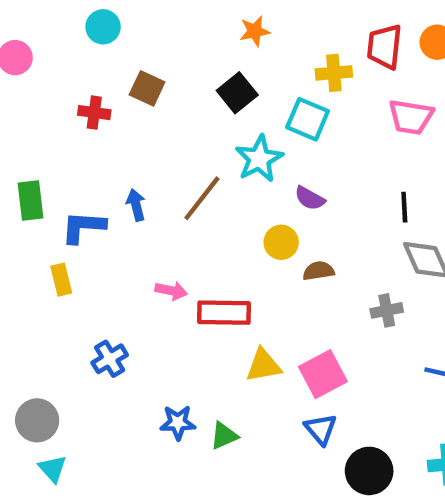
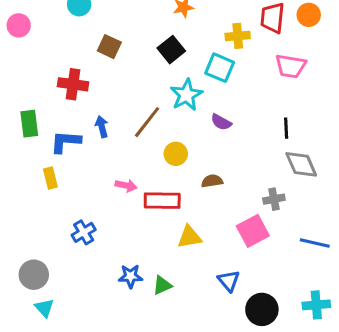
red cross: (94, 113) -> (73, 84), moved, size x1.4
yellow circle: (281, 242) -> (176, 154), moved
brown semicircle: (319, 271) -> (212, 181), moved
pink square: (323, 374) -> (253, 231), moved

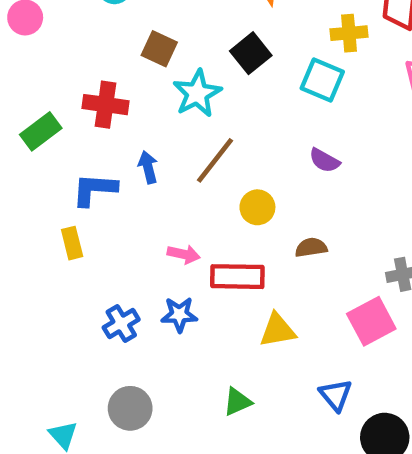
cyan star: (186, 95) -> (197, 93), moved
green rectangle: (29, 124) -> (41, 131), moved, turned 60
gray circle: (34, 275) -> (130, 408), moved
blue star: (130, 276) -> (179, 315), moved

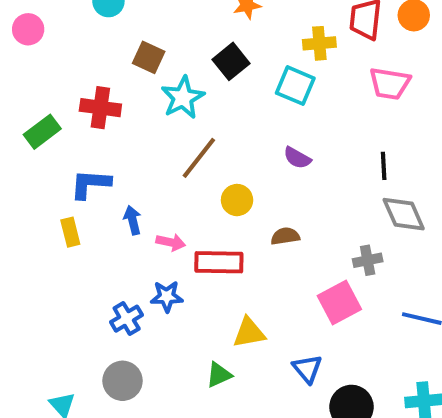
blue arrow: (148, 167) -> (133, 220), moved
blue cross: (121, 323) -> (127, 319), moved
yellow triangle: (278, 330) -> (249, 333), moved

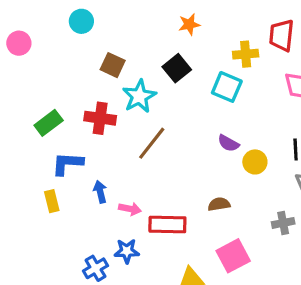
red cross: (100, 108) -> (100, 118), moved
green rectangle: (42, 132) -> (49, 123), moved
yellow circle: (237, 200) -> (255, 162), moved
pink square: (339, 302) -> (233, 256), moved

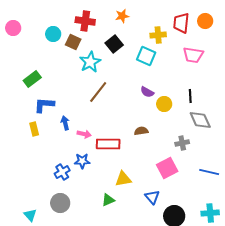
cyan circle: (81, 21) -> (53, 34), moved
red cross: (100, 118) -> (85, 21), moved
pink square: (233, 256) -> (167, 168), moved

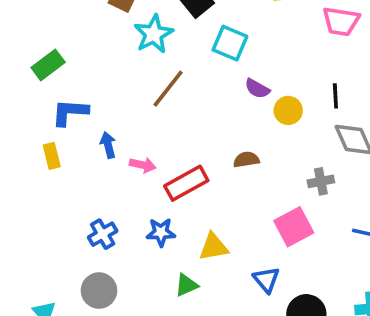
cyan square: (146, 56) -> (230, 43), moved
red rectangle: (108, 144) -> (186, 183), turned -30
blue star: (82, 161) -> (161, 232), moved

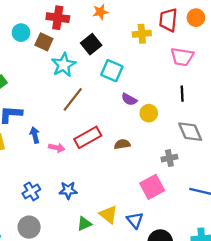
black line: (335, 96) -> (182, 94), moved
red rectangle: (186, 183) -> (88, 137), moved
yellow triangle: (214, 247) -> (108, 214), moved, turned 48

